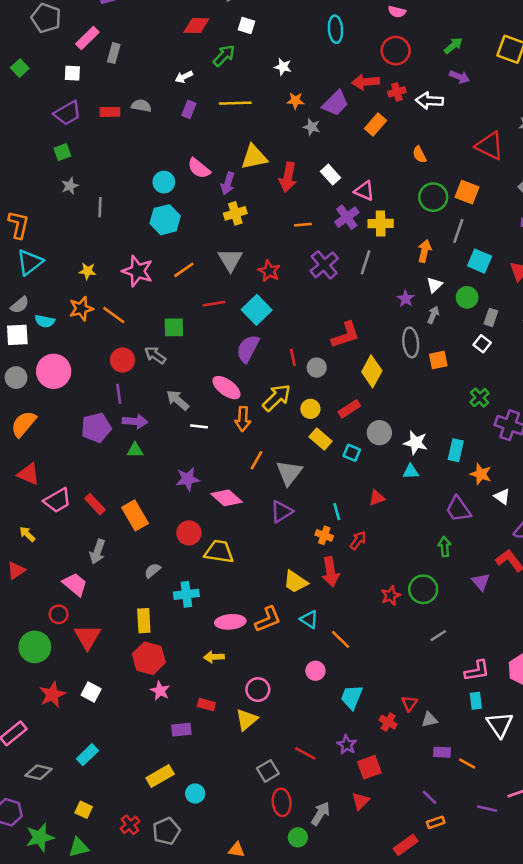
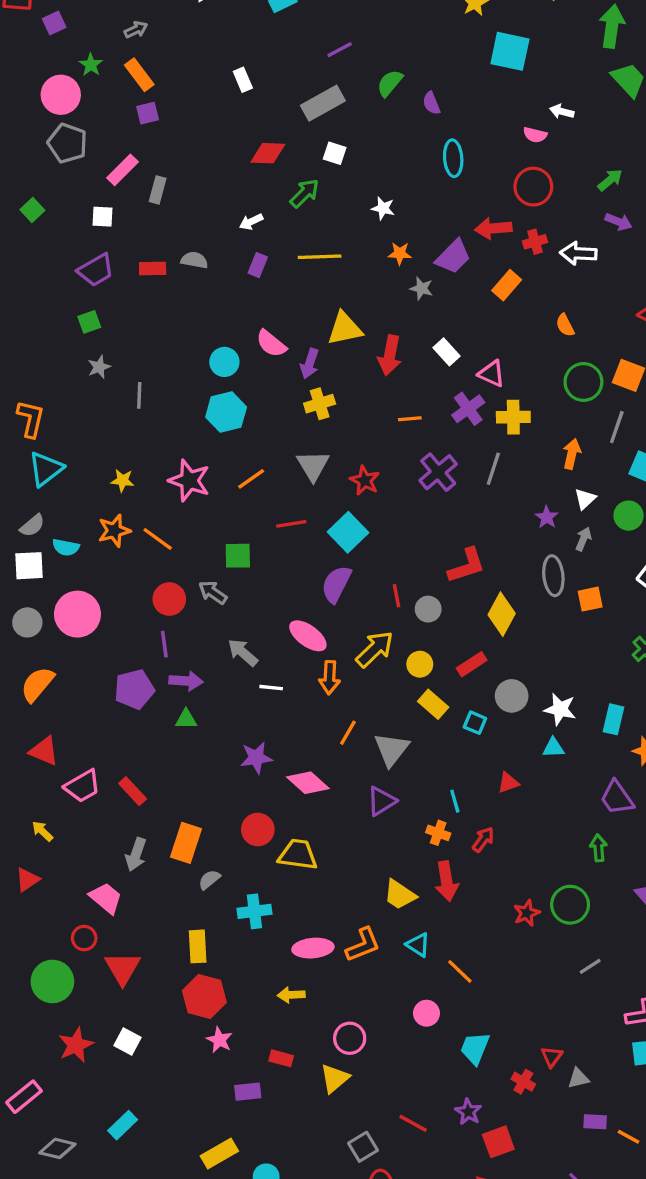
orange rectangle: (135, 515) -> (186, 843), moved, turned 48

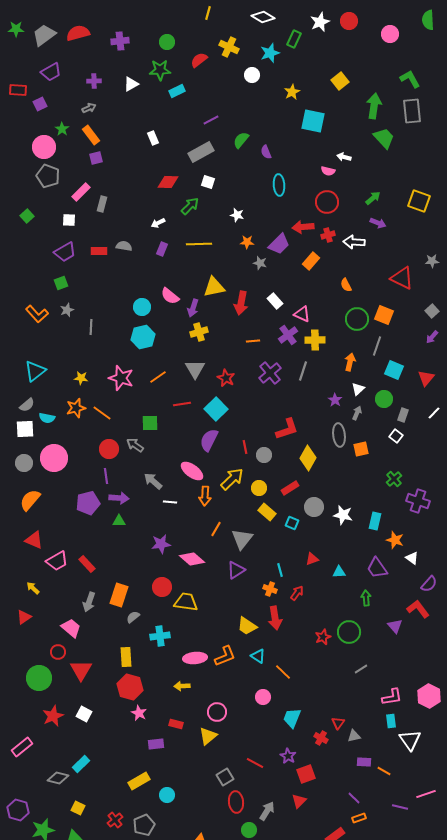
orange L-shape: (31, 419) -> (37, 314), moved, turned 125
cyan triangle: (553, 748) -> (339, 572), moved
gray diamond: (57, 1148) -> (58, 778), moved

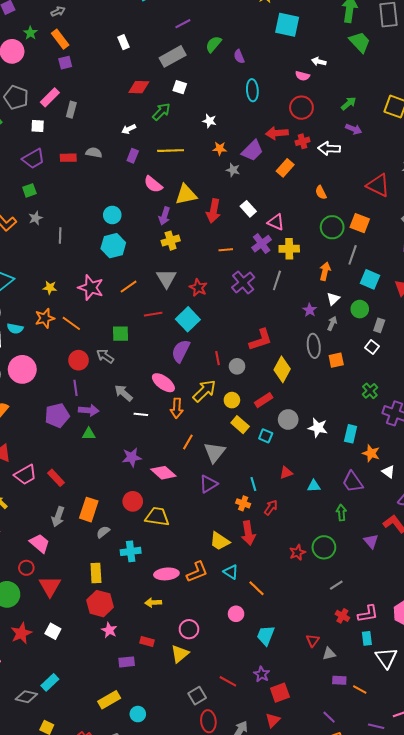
gray pentagon: (48, 176) -> (16, 97), moved
pink semicircle: (170, 296) -> (153, 184), moved
red cross: (321, 738) -> (342, 616), moved

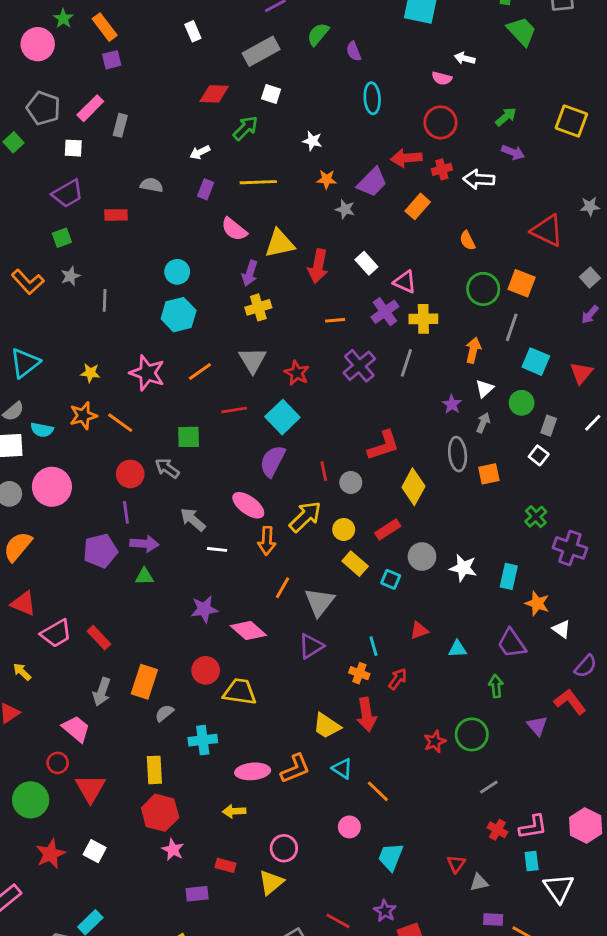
red rectangle: (68, 158) -> (116, 215), moved

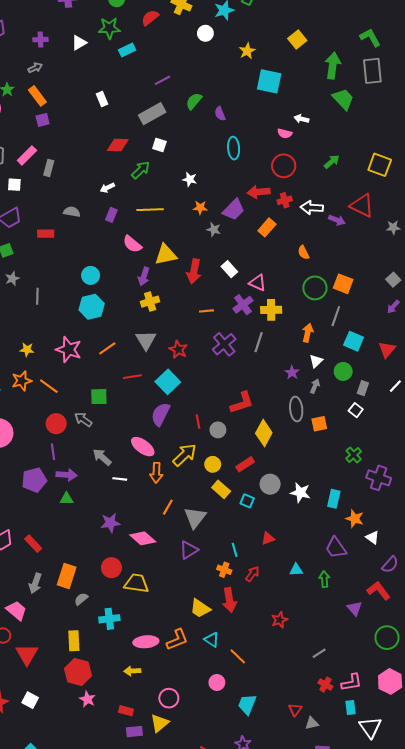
purple arrow: (513, 152) -> (337, 220), moved
red triangle: (547, 231) -> (362, 206), moved
cyan triangle: (458, 649) -> (296, 570), moved
green circle: (472, 734) -> (387, 638), moved
purple rectangle: (197, 894) -> (134, 732), moved

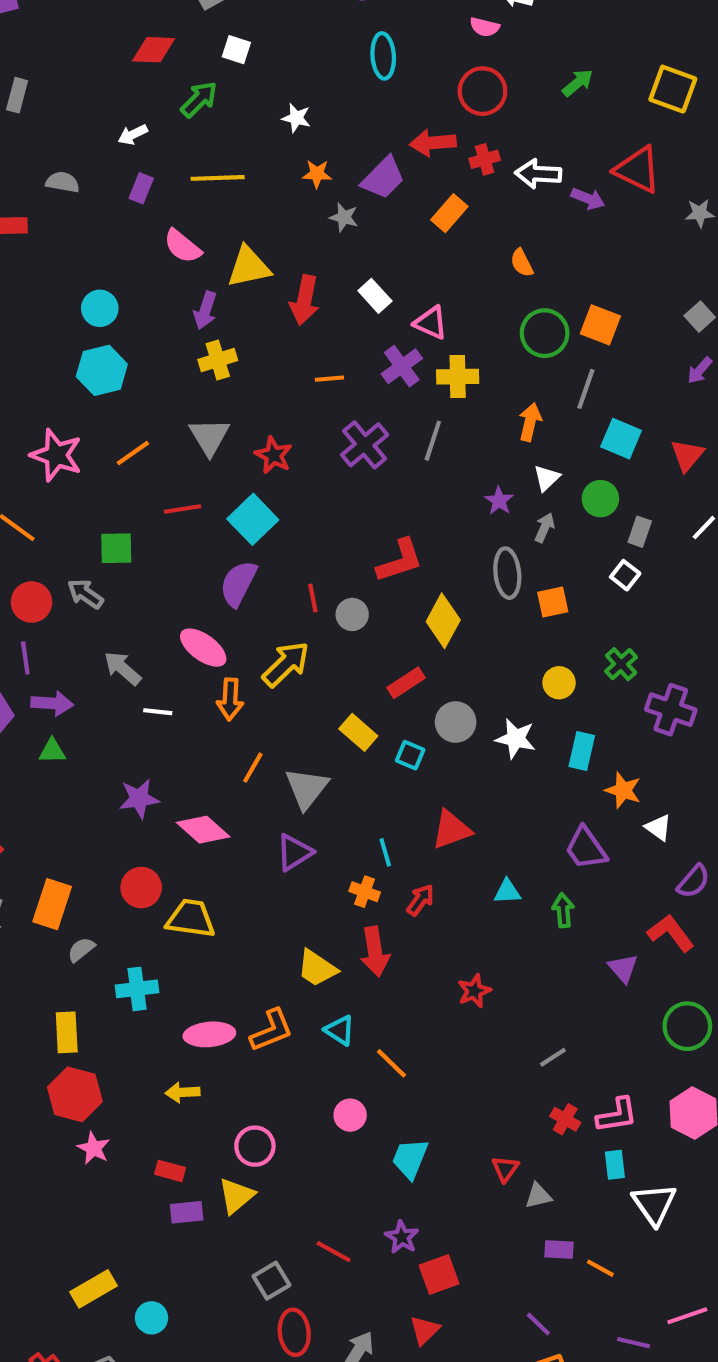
yellow circle: (213, 464) -> (559, 683), moved
red triangle: (268, 538) -> (451, 830), size x1.5

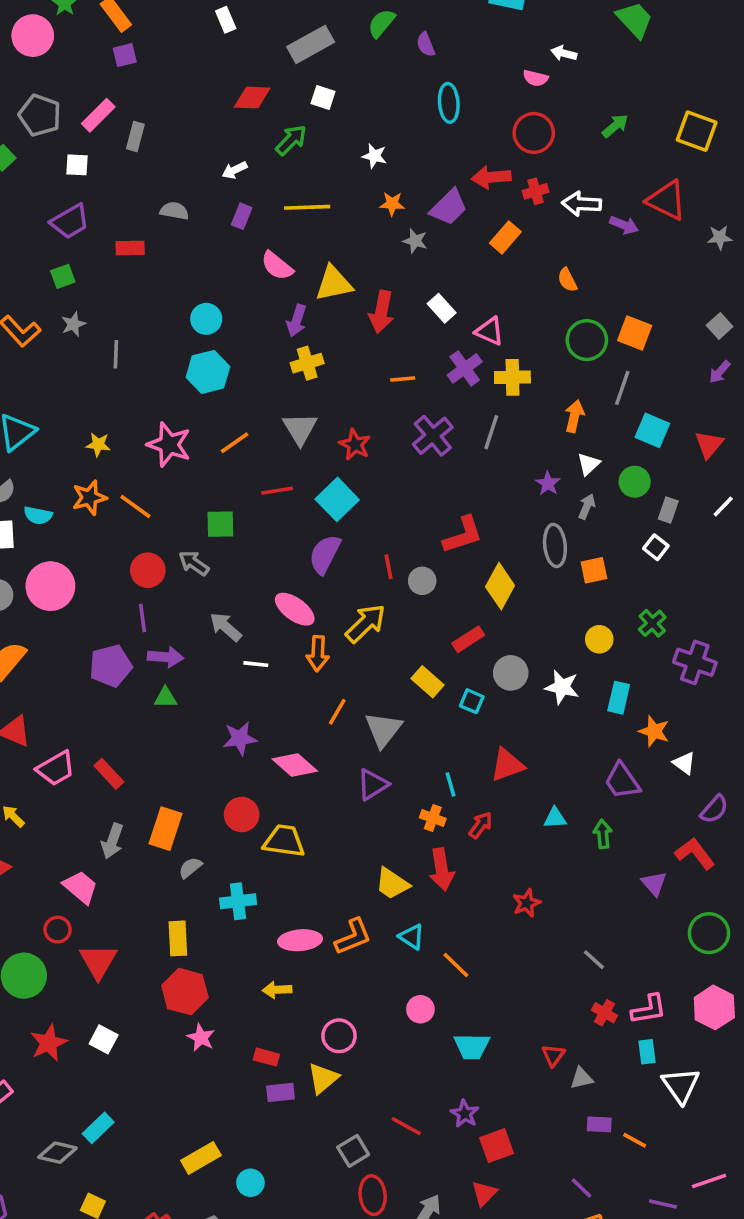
gray line: (553, 1057) -> (594, 960), turned 75
cyan trapezoid: (410, 1159) -> (472, 1046), turned -111

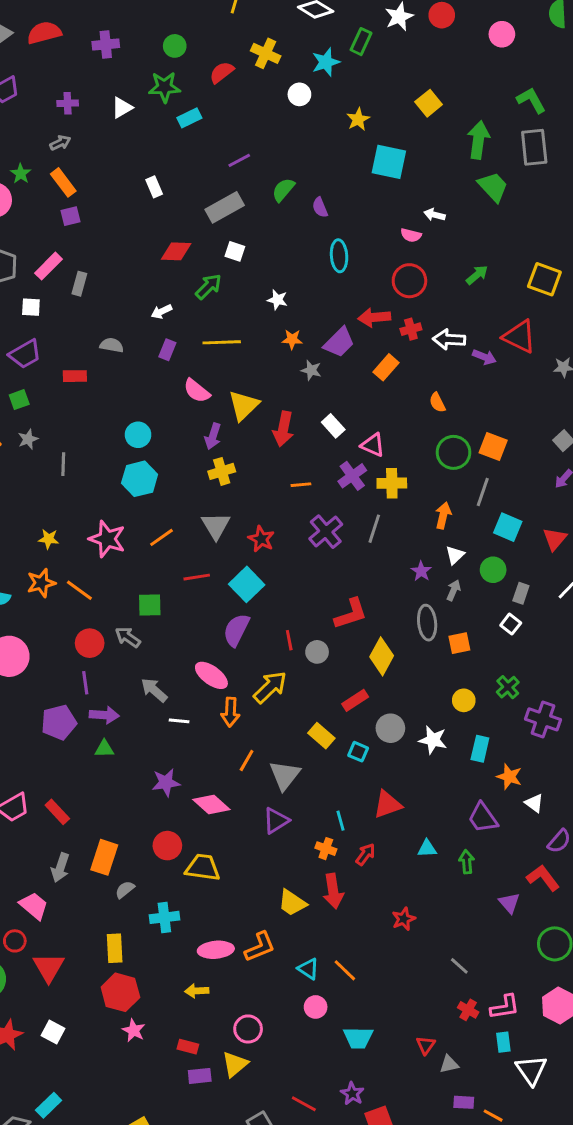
yellow triangle: (334, 283) -> (244, 405), turned -32
cyan triangle: (412, 937) -> (308, 969), moved

